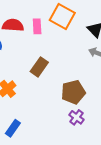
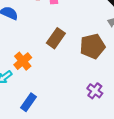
brown pentagon: (73, 92) -> (93, 46), moved

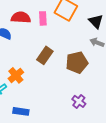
blue rectangle: (28, 102) -> (21, 111), turned 63

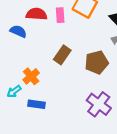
purple cross: (79, 101) -> (99, 104), size x1.6
blue rectangle: (21, 111) -> (37, 104), moved

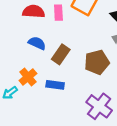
blue semicircle: (18, 31) -> (37, 43), moved
blue rectangle: (37, 104) -> (55, 85), moved

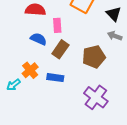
pink rectangle: (58, 13) -> (57, 25), moved

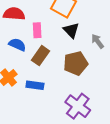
black triangle: (114, 14) -> (71, 30), moved
gray arrow: (115, 36) -> (98, 41), turned 32

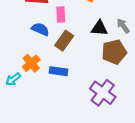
black triangle: (71, 30) -> (99, 28), moved, turned -42
brown pentagon: (76, 63) -> (114, 52), moved

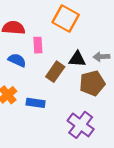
gray arrow: (123, 26) -> (101, 57), turned -56
brown rectangle: (64, 41) -> (55, 72), moved

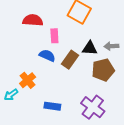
blue semicircle: (17, 60) -> (47, 55), moved
blue rectangle: (36, 103) -> (52, 106), moved

